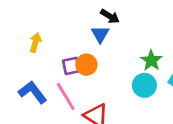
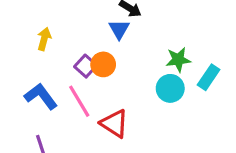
green star: (151, 60) -> (178, 60), turned 30
purple square: (71, 66) -> (86, 66), turned -36

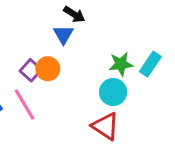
cyan rectangle: (209, 77) -> (150, 64), moved
red triangle: (114, 124) -> (105, 126), moved

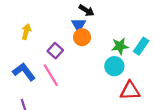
orange circle: (48, 69) -> (82, 37), moved
red triangle: (105, 126) -> (130, 91), moved, turned -35

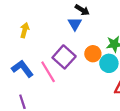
orange circle: (82, 37) -> (93, 54), moved
purple square: (55, 51) -> (64, 57), moved, size x1.5

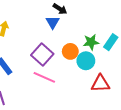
pink line: (48, 72) -> (44, 77), moved, turned -35

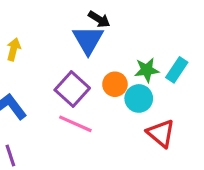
blue triangle: (53, 22) -> (88, 40), size x1.5
red triangle: (100, 84) -> (161, 133), turned 42

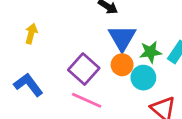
blue triangle: (88, 40) -> (122, 38), moved

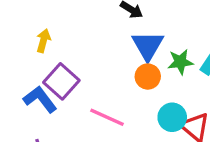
purple square: (84, 69) -> (61, 81), moved
cyan circle: (143, 78) -> (172, 117), moved

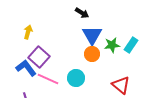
pink line: (107, 117) -> (48, 79), moved
cyan circle: (172, 117) -> (76, 78), moved

